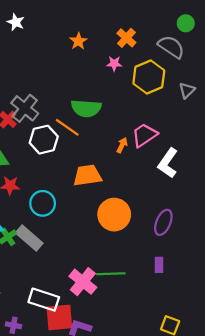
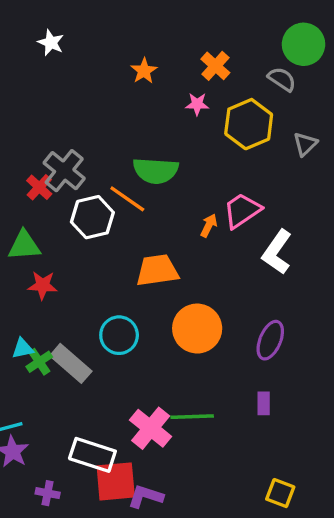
green circle: (186, 23) -> (304, 44), size x1.6
gray semicircle: (171, 47) -> (282, 79), size x0.7
cyan circle: (43, 203) -> (119, 335), moved

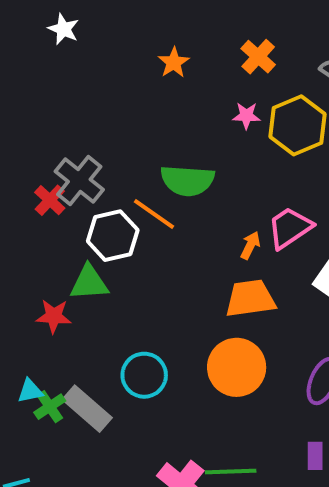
pink star: (197, 104) -> (246, 116), moved
green triangle: (24, 245) -> (89, 283), moved
orange trapezoid: (157, 270) -> (250, 298), moved

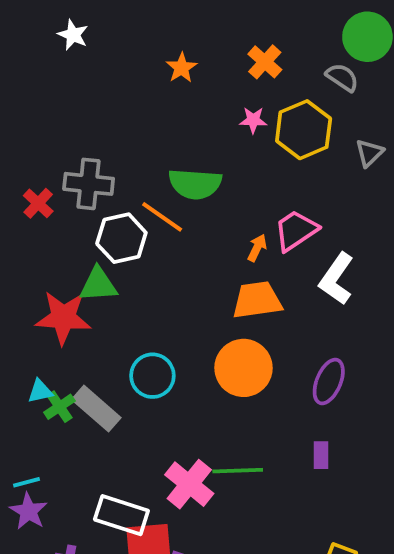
gray cross: (79, 180) -> (89, 184), turned -33
red cross: (50, 200) -> (38, 203), moved
red star: (54, 316) -> (63, 318), size x1.6

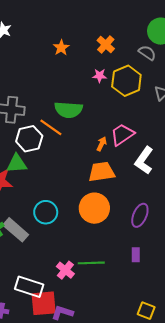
pink cross: (189, 484) -> (65, 270), size x0.7

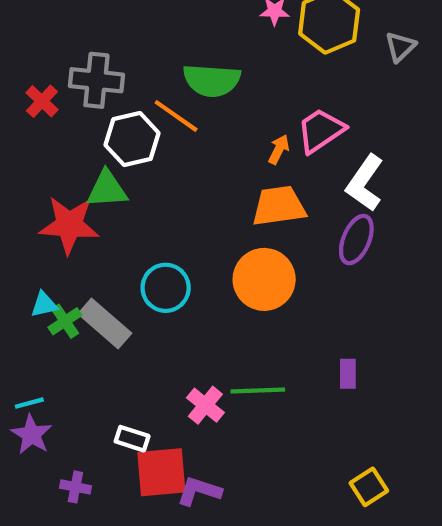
purple ellipse: (140, 215) -> (356, 240), moved
white rectangle: (29, 287) -> (132, 439), size x0.6
yellow square: (146, 311) -> (369, 487), turned 36

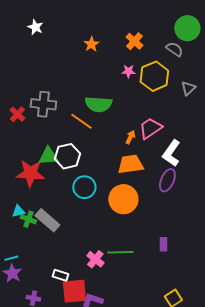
white hexagon: (132, 139) -> (67, 156), moved
cyan circle: (166, 288) -> (84, 187), moved
green cross: (65, 321) -> (28, 219), turned -35

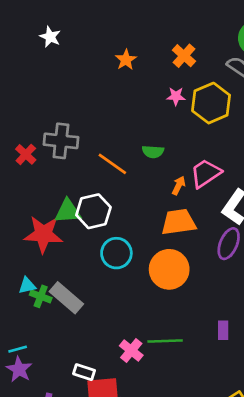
green semicircle: (98, 104) -> (153, 152), moved, size x0.6

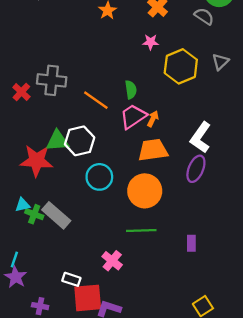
yellow hexagon: (211, 103) -> (181, 66), moved
green semicircle: (153, 152) -> (131, 90), turned -102
pink trapezoid: (206, 173) -> (133, 116), moved
green line: (165, 341) -> (141, 230), moved
cyan line: (18, 349) -> (14, 260), turned -56

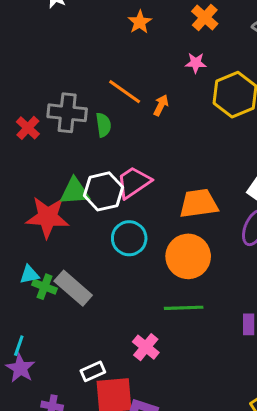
green semicircle: (131, 90) -> (103, 125), moved
orange line: (96, 100) -> (125, 92), moved
pink trapezoid: (133, 116) -> (134, 182), moved
orange arrow: (153, 119) -> (161, 105), moved
white rectangle: (71, 279) -> (93, 371), turned -42

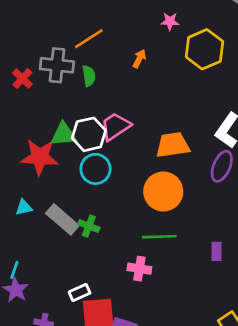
orange line: (125, 92) -> (89, 39), moved, turned -68
cyan circle: (129, 238) -> (95, 169), moved
green cross: (44, 287) -> (89, 226), moved
pink cross: (146, 347) -> (139, 269), moved, turned -30

